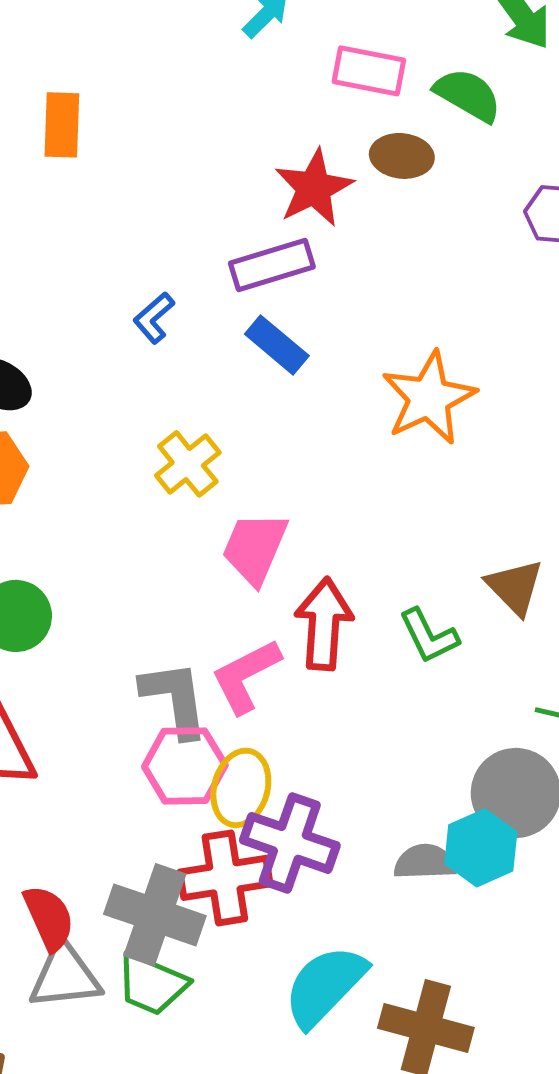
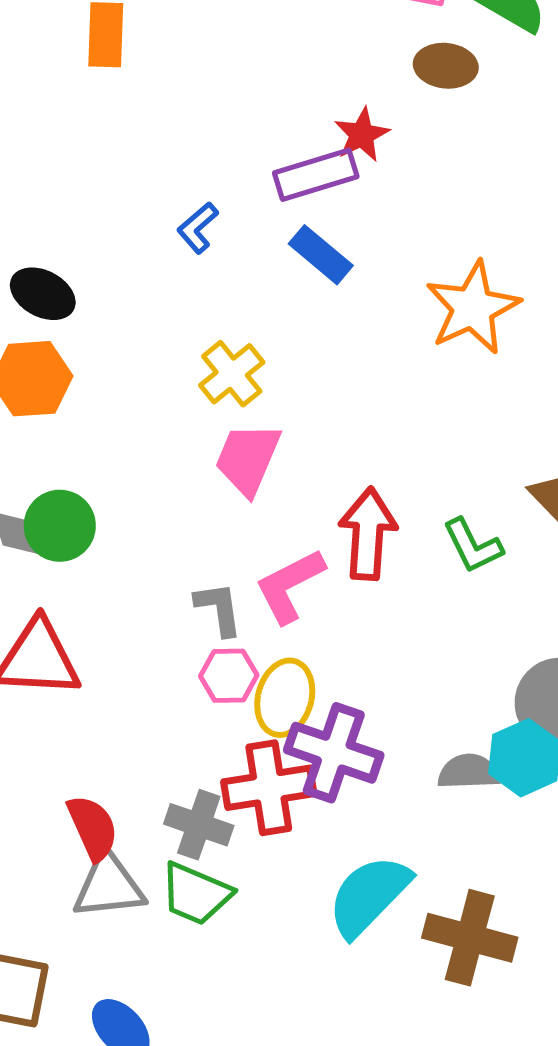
red star: (314, 188) -> (362, 135), moved, size x0.7
pink trapezoid: (255, 548) -> (248, 459), moved
gray L-shape: (175, 699) -> (219, 609), size x0.7
pink hexagon: (185, 766) -> (229, 676), size x0.7
gray cross: (155, 915) -> (199, 825), size x0.7

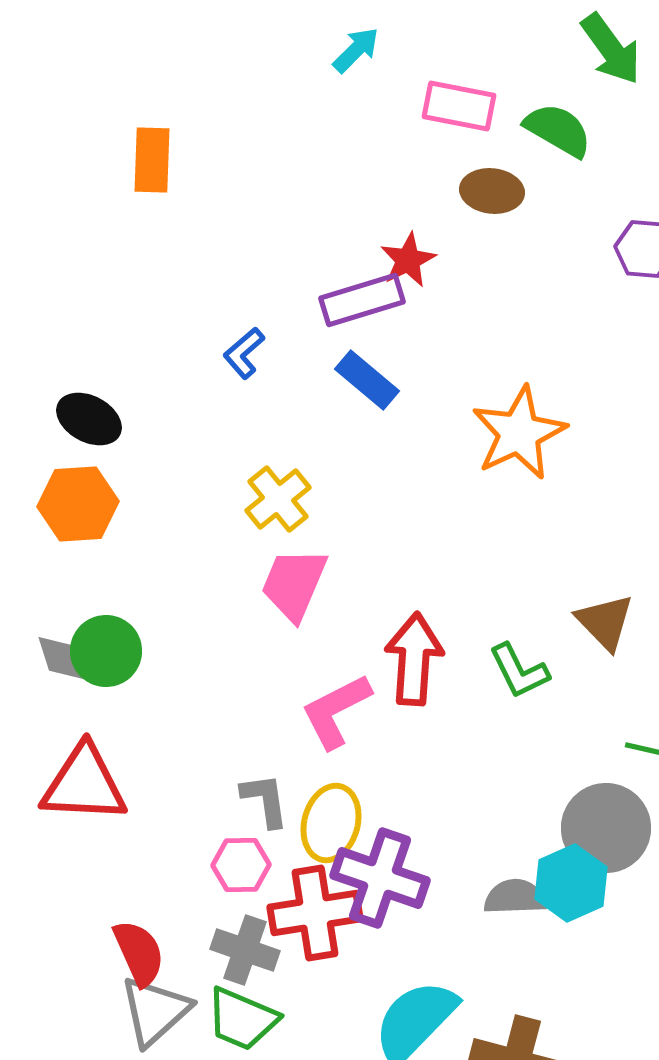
gray L-shape: (219, 609) -> (265, 800), moved
pink hexagon: (229, 676) -> (241, 865), moved
gray triangle: (109, 886) -> (155, 1011), turned -36

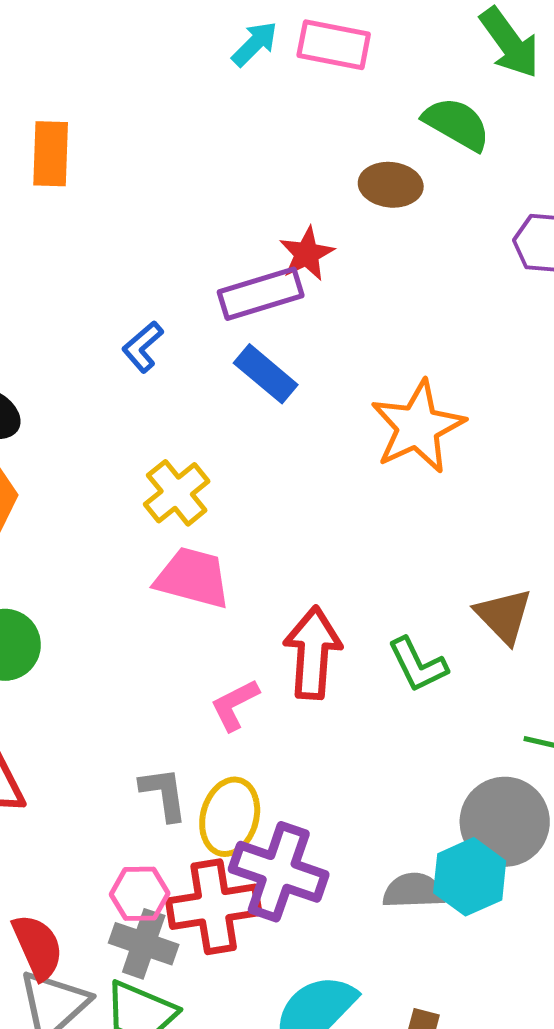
pink rectangle: (459, 106) -> (334, 45), moved
pink trapezoid: (294, 584) -> (193, 578), turned 82
pink L-shape: (336, 711) -> (235, 705), size x0.7
pink hexagon: (241, 865) -> (140, 894), moved

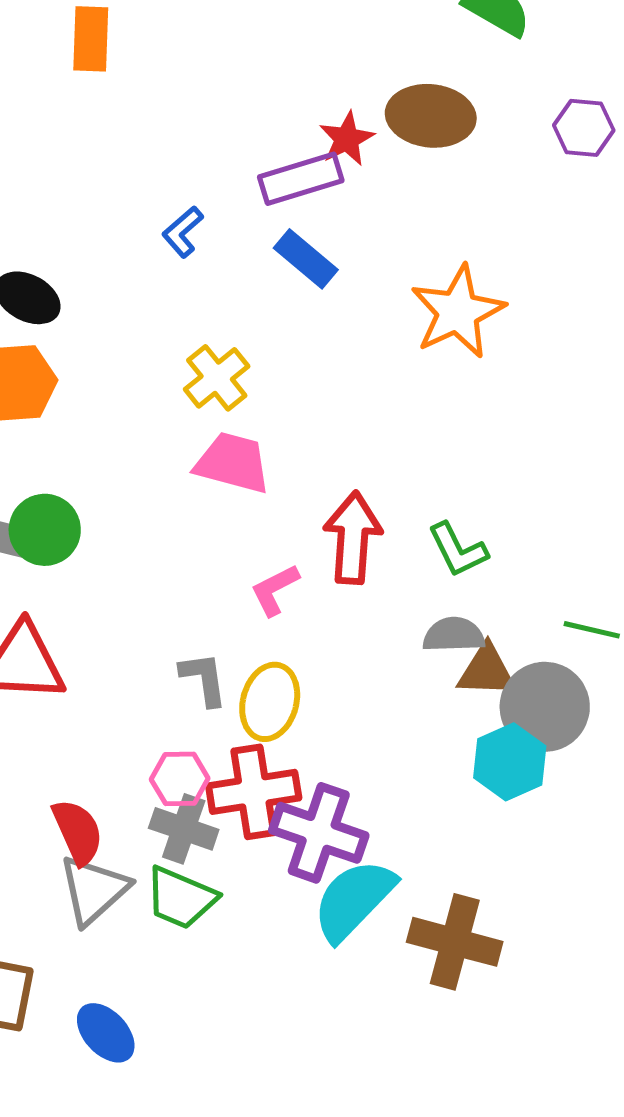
brown ellipse: (391, 185) -> (431, 116), moved, size x1.4
brown triangle: (504, 616) -> (487, 671), moved, turned -44
purple cross: (279, 872) -> (319, 833), moved
gray semicircle: (414, 891) -> (454, 635), moved

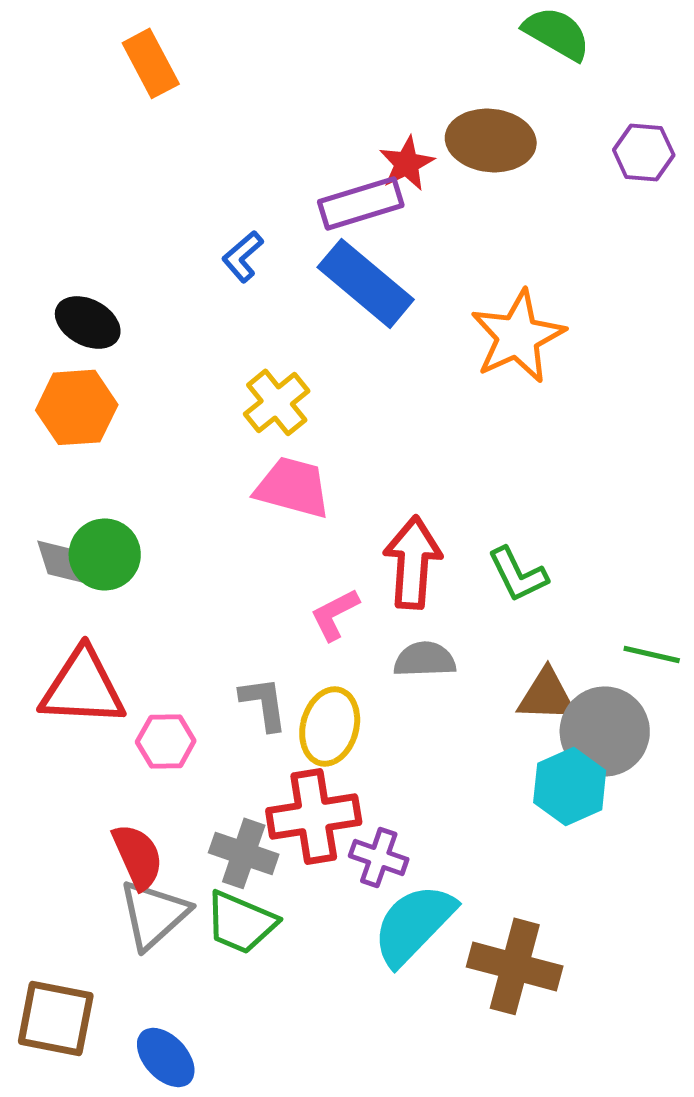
orange rectangle: (91, 39) -> (151, 63), turned -30
blue rectangle: (306, 259) -> (366, 283), size x1.5
gray semicircle: (454, 635) -> (425, 659), moved
pink hexagon: (180, 779) -> (166, 741), moved
purple cross: (319, 833) -> (379, 857), size x0.6

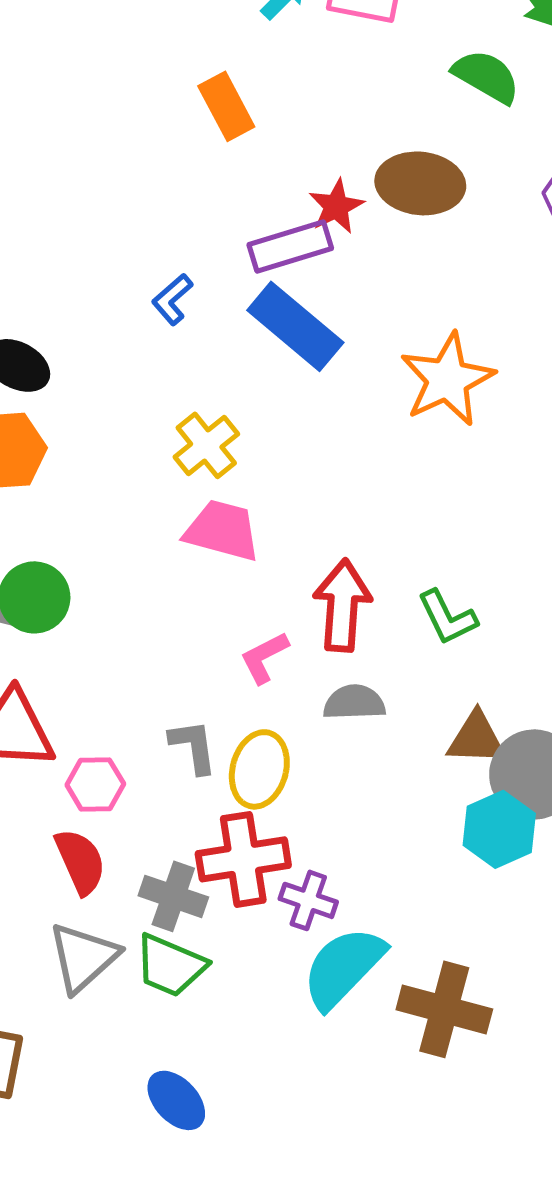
orange rectangle: (151, 63) -> (226, 106), moved
red semicircle: (138, 856) -> (80, 861), moved
blue ellipse: (166, 1057) -> (176, 1100), moved

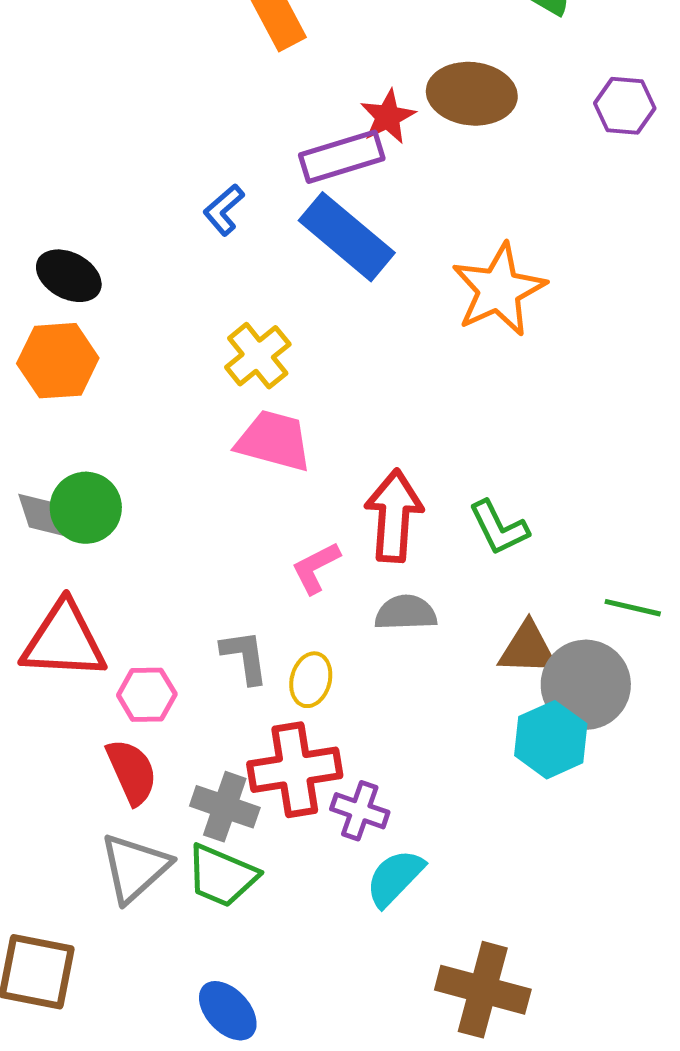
yellow ellipse: (259, 769) -> (311, 680), size x0.7
cyan semicircle: (343, 967) -> (395, 878), size x0.7
brown cross: (444, 1009) -> (483, 990), moved

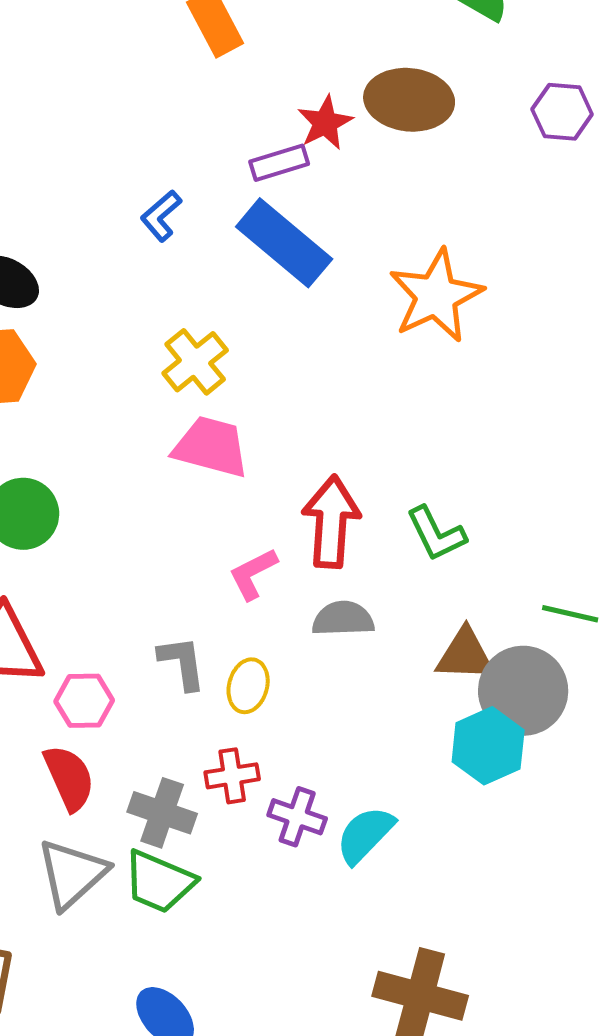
purple rectangle: (342, 157) -> (279, 163), size x0.7
red cross: (295, 770) -> (232, 776), size x0.6
cyan semicircle: (395, 878) -> (365, 835), moved

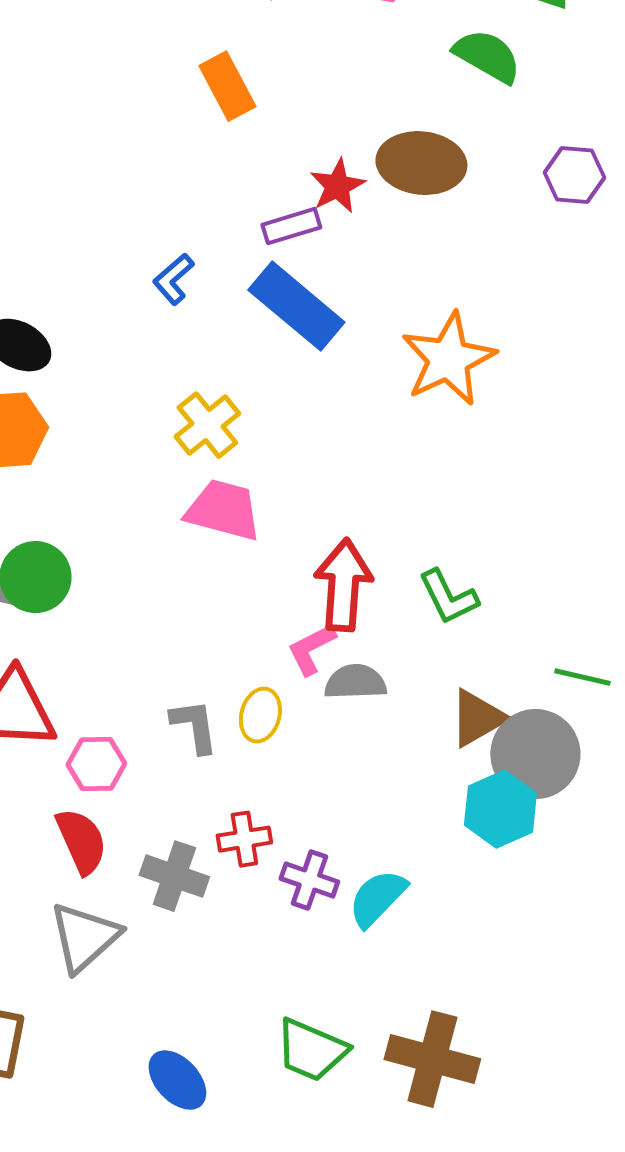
pink L-shape: (253, 574) -> (311, 649), moved
brown triangle: (465, 655) -> (477, 718), turned -32
yellow ellipse: (248, 686) -> (260, 715), moved
green trapezoid: (159, 882) -> (311, 1050), moved

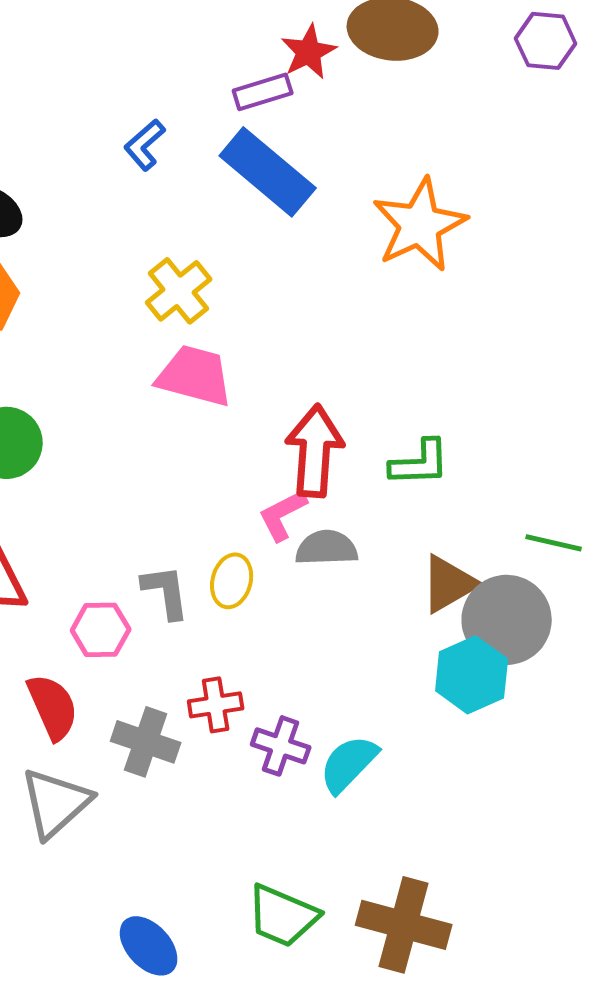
green L-shape: (448, 597) -> (420, 463), turned -66
pink hexagon: (96, 764) -> (101, 630), moved

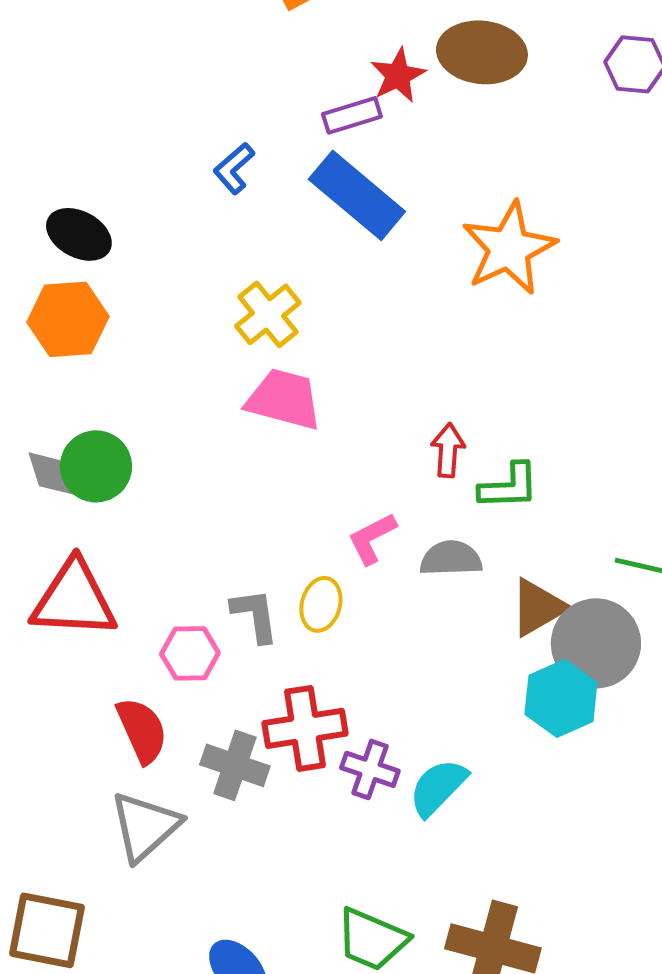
red arrow: (315, 451) -> (448, 450), moved, size x0.6
gray semicircle: (327, 548) -> (451, 558), moved
red cross: (216, 705) -> (305, 728), size x1.5

